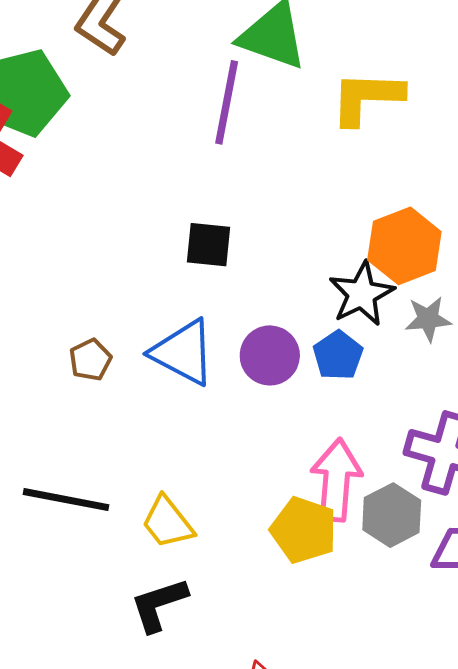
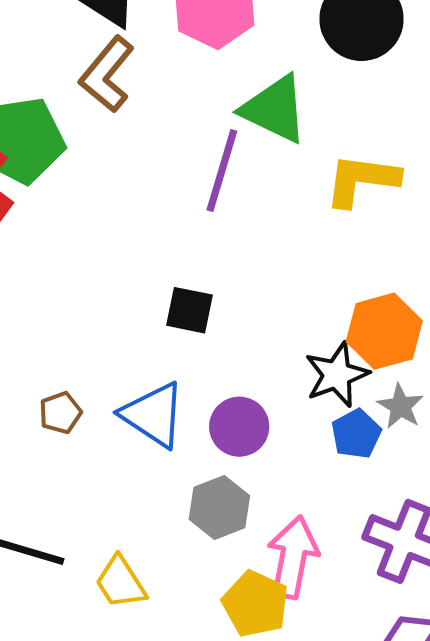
gray star: (428, 319) -> (400, 406), turned 30
blue pentagon: (338, 355) -> (356, 434), moved
gray hexagon: (392, 515) -> (219, 507), moved

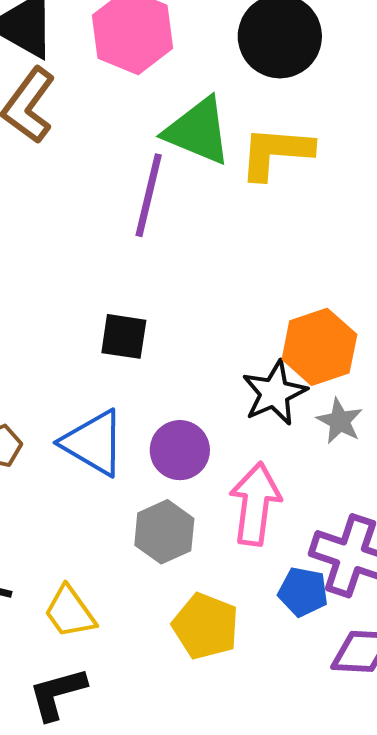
yellow L-shape: (362, 180) -> (276, 153), moved
blue pentagon: (356, 434) -> (303, 592), moved, turned -30
pink arrow: (293, 557) -> (255, 504), moved

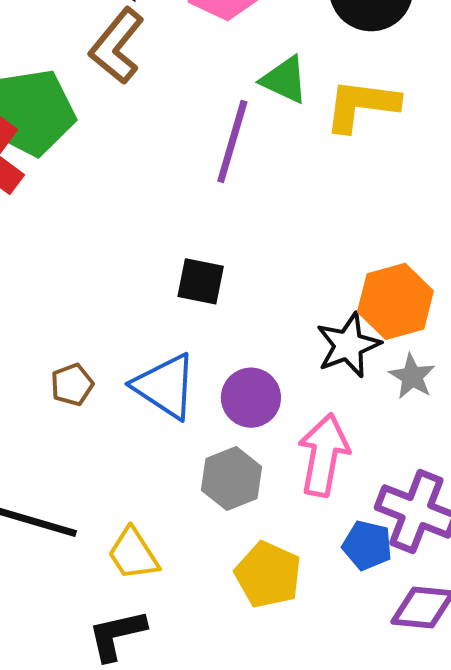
green triangle: (198, 131) -> (285, 80), size x0.7

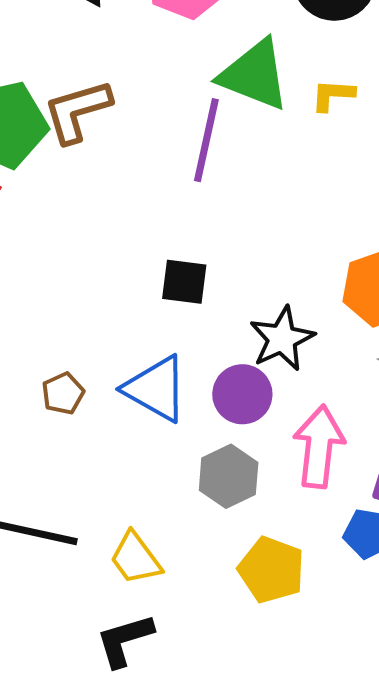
brown L-shape: (117, 46) -> (77, 111), moved, turned 38
green triangle: (285, 80) -> (254, 75), size x1.5
yellow L-shape: (362, 105) -> (333, 95), size x0.6
black star: (348, 345) -> (282, 339), moved

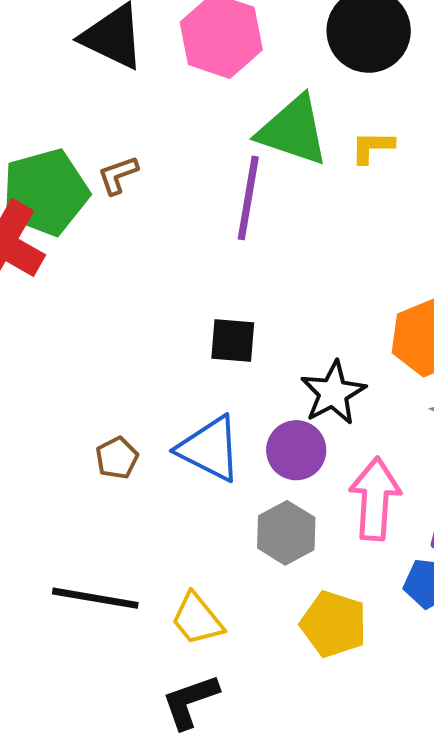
brown L-shape: (77, 111) -> (118, 175), size x0.6

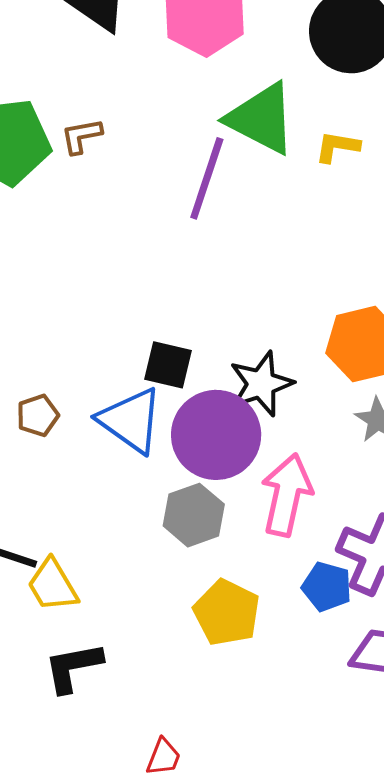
black square: (233, 341) -> (168, 365), moved
purple circle: (296, 450) -> (216, 435), size x1.5
yellow trapezoid: (197, 619) -> (53, 585), moved

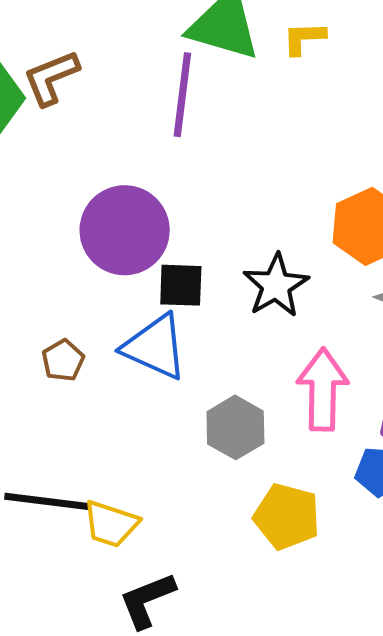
brown L-shape: (81, 136) -> (51, 78), size x1.4
purple circle: (216, 435) -> (125, 230), moved
yellow trapezoid: (53, 585) -> (111, 524), turned -30

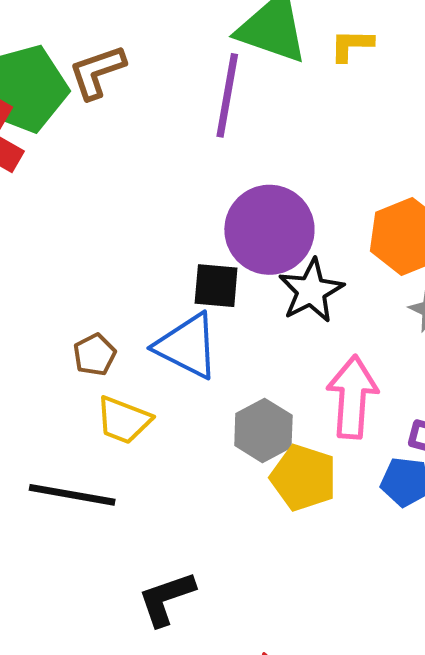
purple circle: (125, 230) -> (269, 230), moved
yellow pentagon: (287, 517) -> (304, 478), moved
yellow trapezoid: (111, 524) -> (124, 420), moved

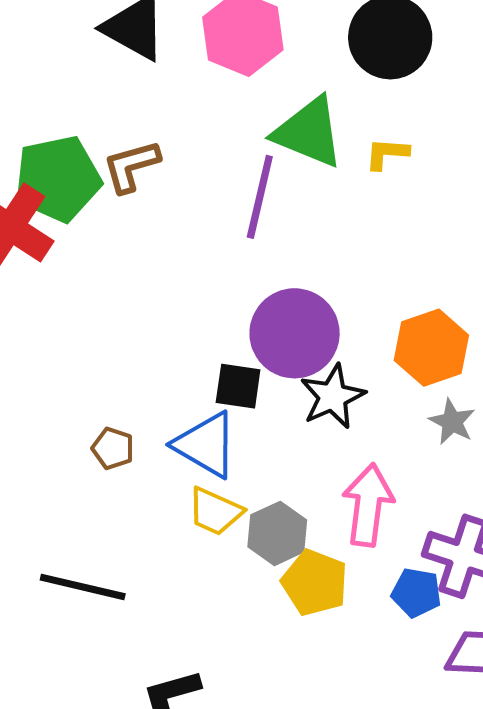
brown pentagon: (95, 355) -> (113, 448), turned -30
yellow trapezoid: (124, 420) -> (215, 511), moved

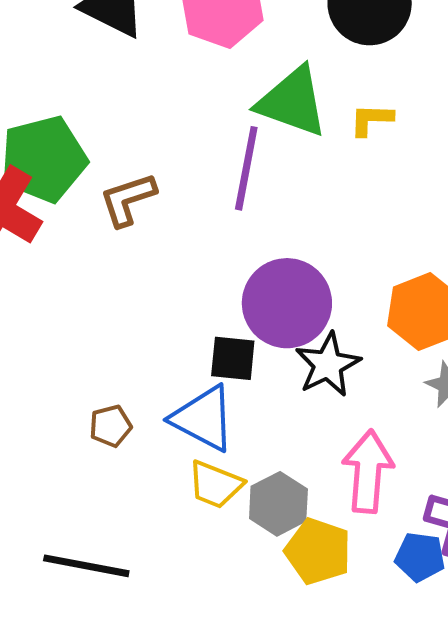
brown L-shape: (131, 166) -> (128, 199), moved
brown pentagon: (113, 448) -> (111, 426), turned -30

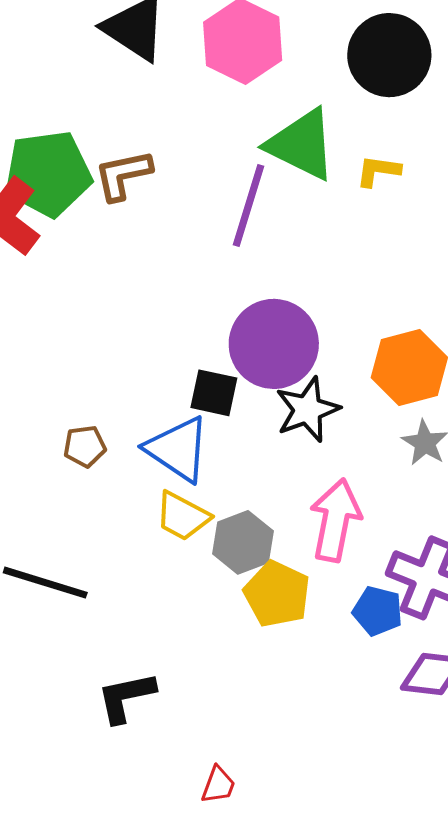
brown L-shape: (128, 199) -> (123, 175), moved

